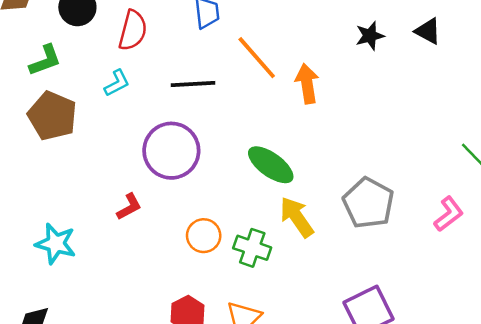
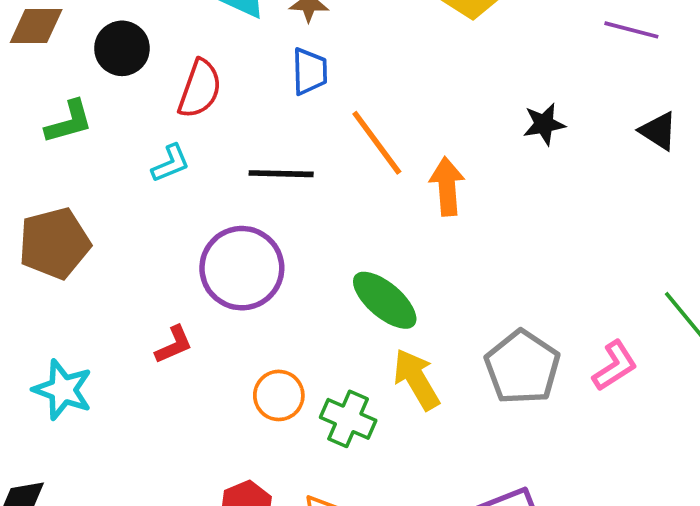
black triangle: (428, 31) -> (658, 131), moved
brown pentagon: (52, 116) -> (54, 243), moved, turned 30
pink L-shape: (449, 214) -> (615, 366), moved

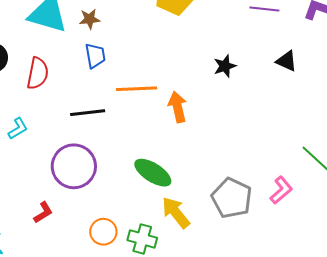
orange line: (377, 143) -> (137, 89), turned -48
cyan L-shape: (171, 163) -> (18, 129), moved

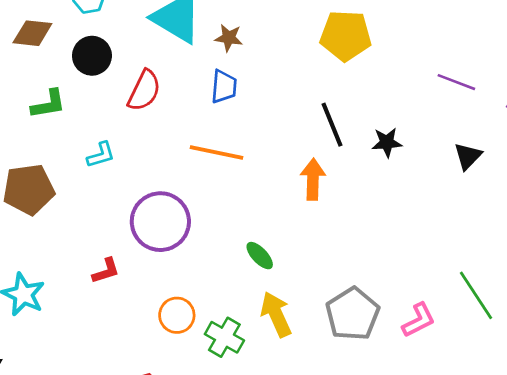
black triangle: (287, 61) -> (468, 156), turned 35
orange line: (137, 89) -> (216, 152), moved
black line: (88, 113) -> (332, 125), moved, turned 60
green ellipse: (153, 173) -> (260, 256), size x0.6

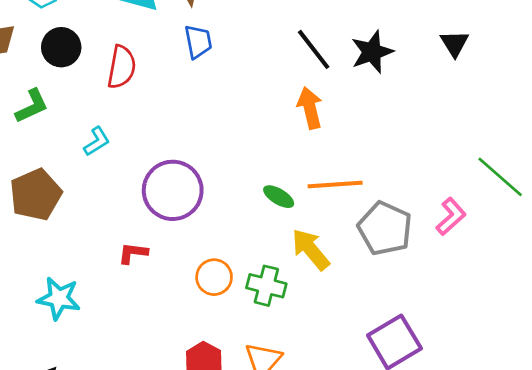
black star: (387, 142) -> (372, 52), size x1.4
orange line: (216, 152) -> (335, 184), moved
red L-shape: (106, 271) -> (133, 253), turned -140

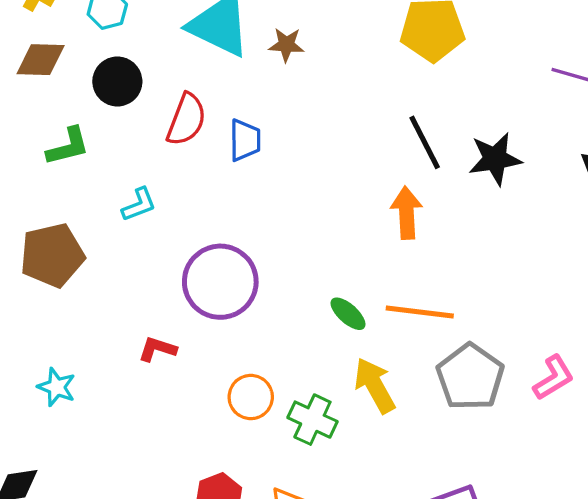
blue trapezoid: (198, 42) -> (245, 140), moved
cyan star: (59, 298) -> (57, 387), size x0.7

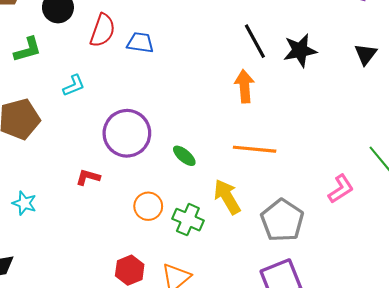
blue trapezoid: (245, 140) -> (140, 43), turned -80
green ellipse: (348, 314) -> (184, 156), moved
gray pentagon: (470, 377) -> (282, 220), moved

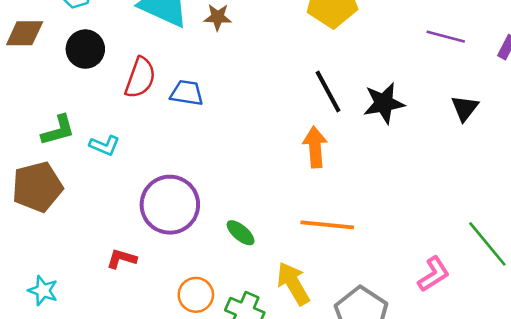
green L-shape: (28, 50) -> (58, 130), moved
cyan L-shape: (74, 85) -> (104, 145), turned 45

